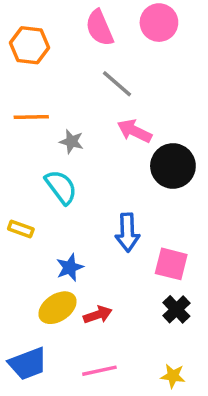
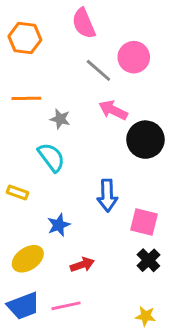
pink circle: (159, 23) -> (134, 57), moved
yellow ellipse: (58, 308) -> (28, 259), moved
pink line: (99, 371) -> (66, 306), moved

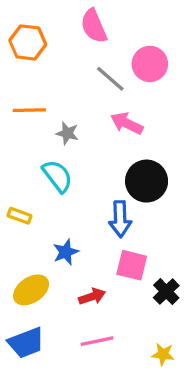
black circle: (146, 140) -> (147, 181), moved
pink square: (144, 222) -> (132, 265), moved
pink line: (66, 306) -> (97, 341), moved

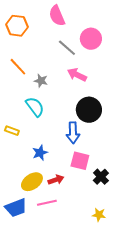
orange line: (29, 110) -> (18, 67), turned 48
yellow ellipse: (31, 290) -> (32, 182), moved
pink line: (97, 341) -> (47, 203), moved

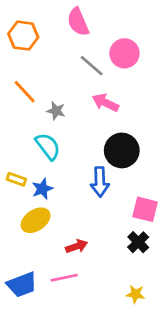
blue star: (40, 153) -> (42, 189), moved
pink square: (80, 161) -> (145, 209), moved
yellow ellipse: (32, 182) -> (36, 220), moved

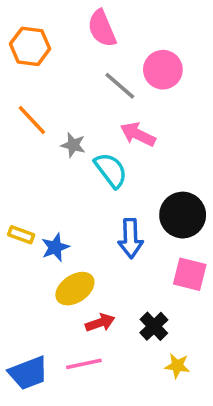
cyan semicircle: (48, 146) -> (111, 170), moved
black circle: (122, 150) -> (183, 215), moved
yellow ellipse: (36, 220) -> (75, 289), moved
black cross: (138, 242) -> (154, 326), moved
yellow star: (135, 294) -> (177, 366), moved

